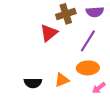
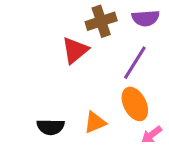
orange ellipse: (88, 68) -> (135, 104), turned 65

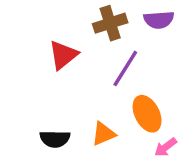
red triangle: (75, 50) -> (63, 55), moved
purple line: (135, 63) -> (125, 68), moved

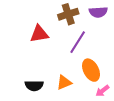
red triangle: (63, 55) -> (39, 34), turned 30

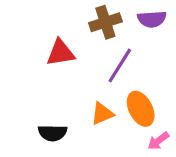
orange triangle: (64, 83) -> (102, 114), moved

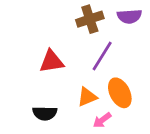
red triangle: (61, 53) -> (52, 61), moved
pink arrow: (158, 141) -> (102, 120), moved

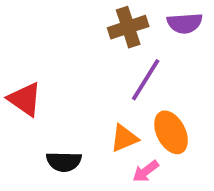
red triangle: (52, 61) -> (25, 99), moved, turned 44

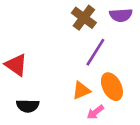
brown cross: (128, 27) -> (84, 18), turned -35
black semicircle: (64, 162) -> (28, 106), moved

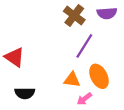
orange triangle: (81, 90) -> (72, 80), turned 30

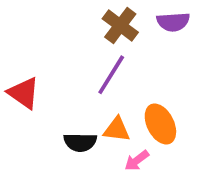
purple line: (84, 46) -> (111, 75), moved
black semicircle: (25, 93) -> (80, 142), moved

